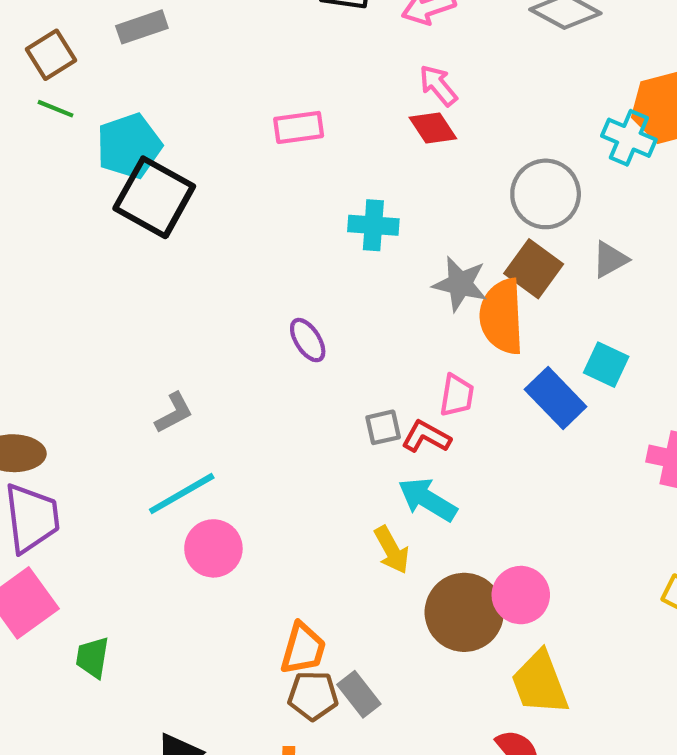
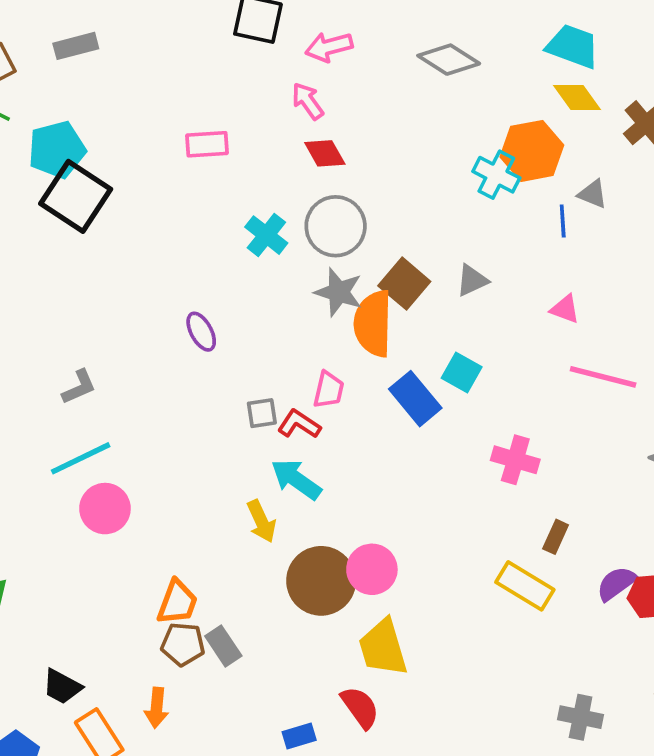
pink arrow: (438, 85) -> (308, 101), moved
gray circle: (546, 194) -> (336, 226), moved
cyan cross: (373, 225) -> (266, 235), turned 30

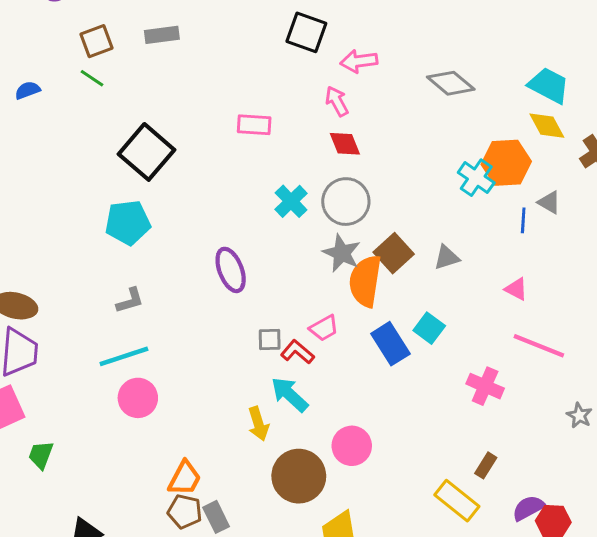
cyan pentagon: (57, 150) -> (128, 223), moved
purple ellipse: (201, 332) -> (231, 270), size x1.4
pink trapezoid: (329, 390) -> (324, 328), turned 40
pink cross: (515, 460) -> (485, 386), moved
pink circle: (372, 569) -> (352, 446), moved

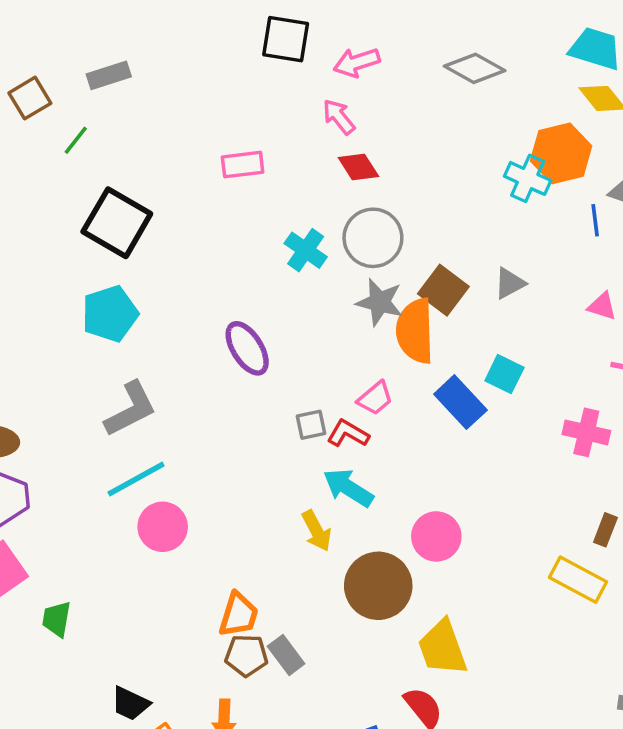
green line: (92, 78) -> (76, 140), moved, turned -75
gray L-shape: (130, 301) -> (131, 409), size x1.6

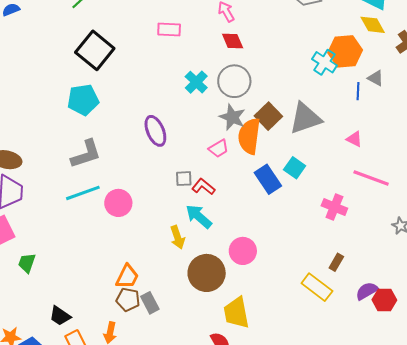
gray triangle: (510, 283) -> (305, 118), size x1.8
pink trapezoid: (375, 398) -> (219, 148), moved
pink circle: (163, 527) -> (118, 203), moved

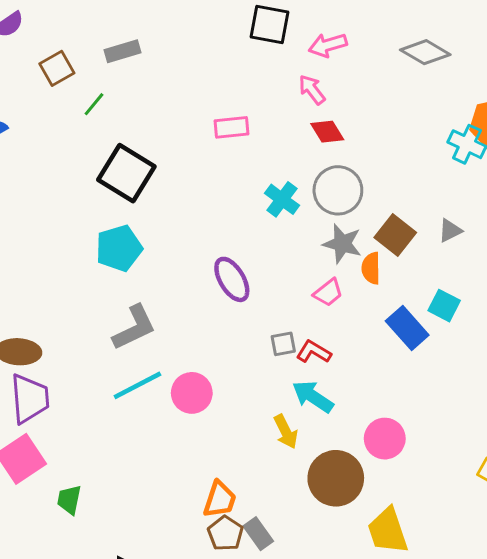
gray triangle: (305, 118) -> (450, 231), size x0.5
orange semicircle: (249, 136) -> (371, 268), size x0.6
brown pentagon: (128, 300) -> (225, 533), turned 30

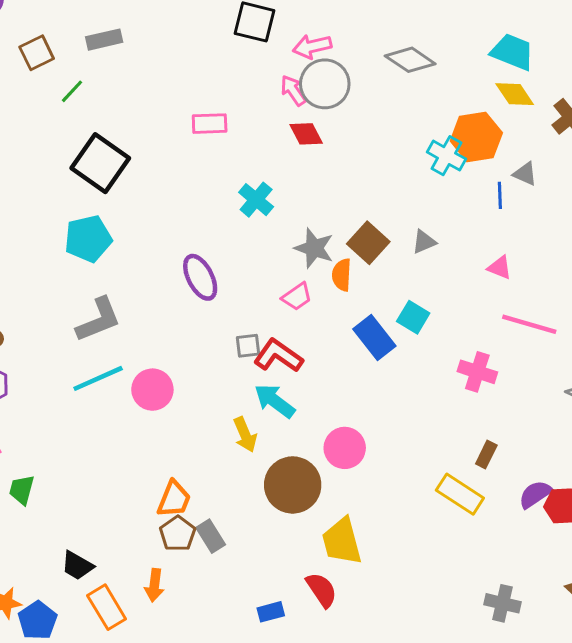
gray circle: (338, 190) -> (325, 84), moved
red L-shape: (314, 352) -> (278, 356), size x1.4

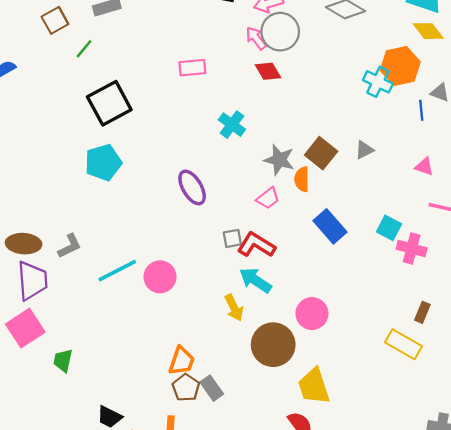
black square: (100, 163) -> (109, 103), turned 30
cyan square: (413, 317) -> (389, 228), moved
gray L-shape: (99, 320) -> (70, 246), moved, size x0.7

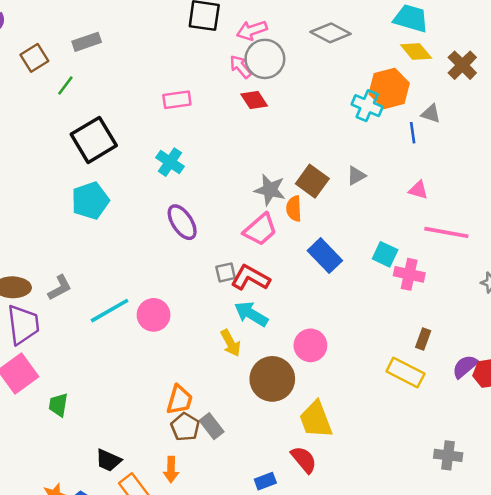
cyan cross: (232, 125) -> (170, 162), moved
pink trapezoid: (268, 198) -> (260, 230), size x1.4

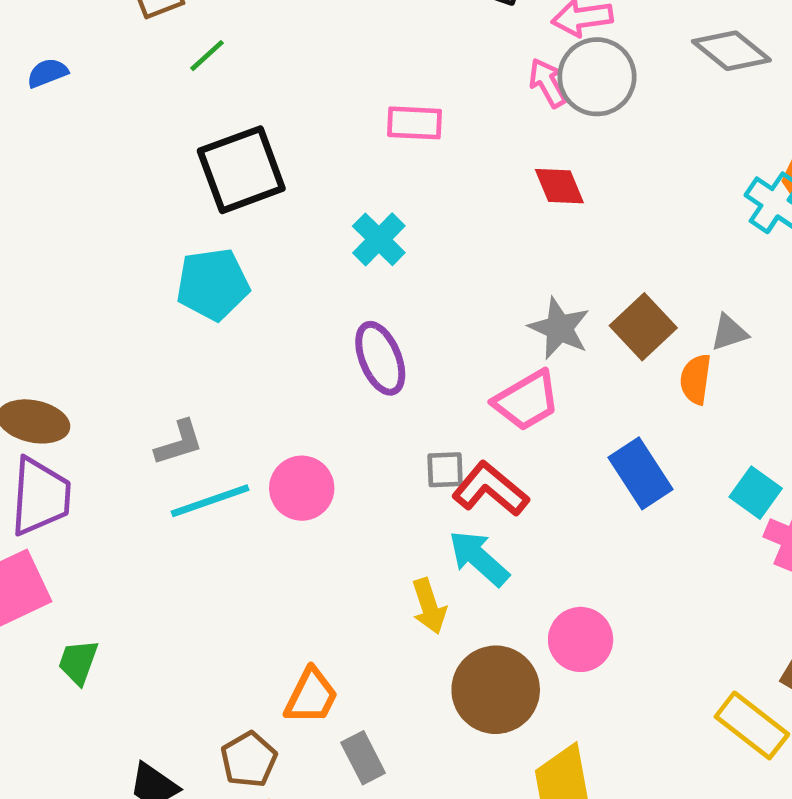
red diamond: (254, 100) -> (559, 186), moved
orange semicircle: (294, 209) -> (696, 379), moved
gray L-shape: (60, 288) -> (179, 443), moved
pink circle: (154, 315) -> (302, 488), moved
brown pentagon: (185, 427) -> (249, 760), moved

